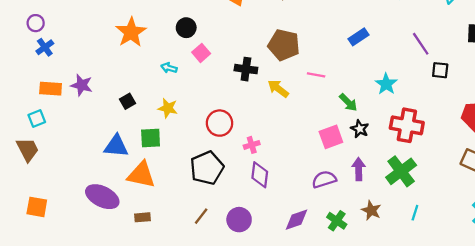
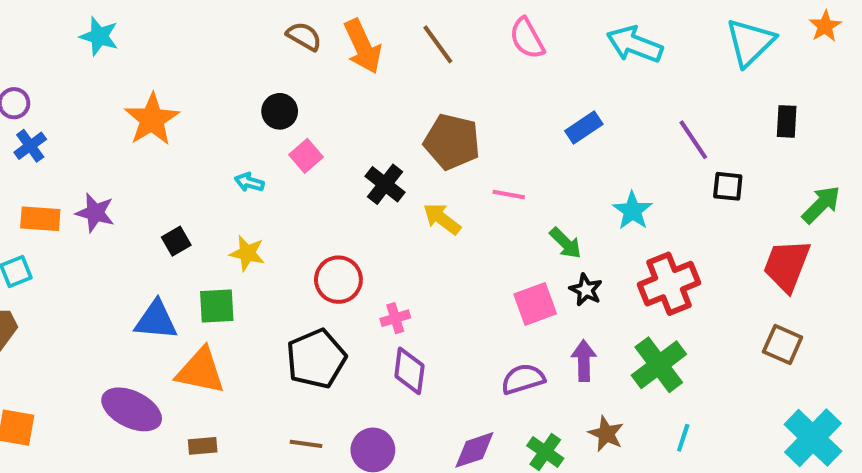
orange star: (131, 32) -> (152, 119), moved
black cross: (246, 69) -> (385, 184), turned 30
red cross: (407, 125) -> (669, 284), turned -32
brown line: (201, 216) -> (306, 444), turned 60

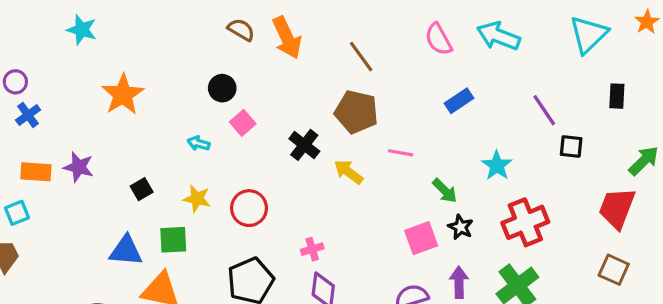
pink semicircle: (527, 38) -> (438, 39), moved
brown line: (438, 44) -> (361, 57), moved
red circle: (338, 280) -> (249, 208), moved

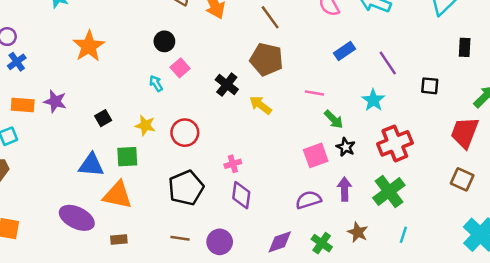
purple line: (544, 110) -> (388, 63), moved
cyan arrow: (199, 143) -> (156, 83), moved, turned 42
pink line: (401, 153) -> (314, 93), moved

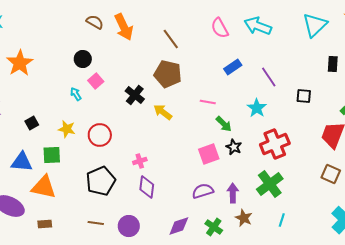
purple arrow: (345, 189) -> (233, 193), moved

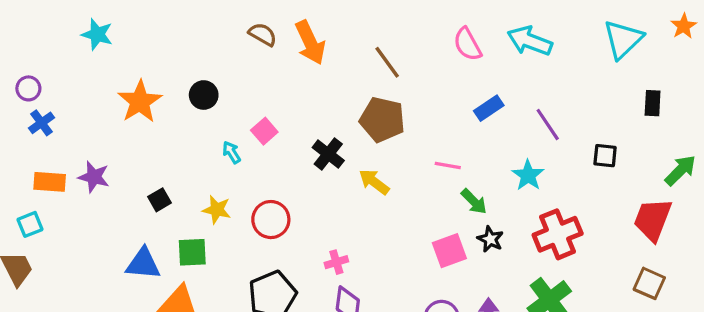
black circle: (83, 59) -> (204, 95), moved

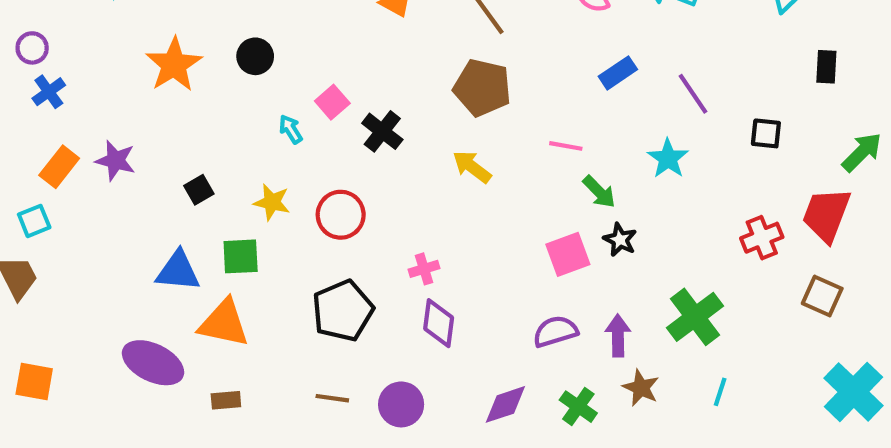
black cross: (328, 154) -> (382, 131), moved
orange rectangle: (50, 182) -> (59, 167), turned -56
red cross: (558, 234) -> (762, 238), moved, size x0.7

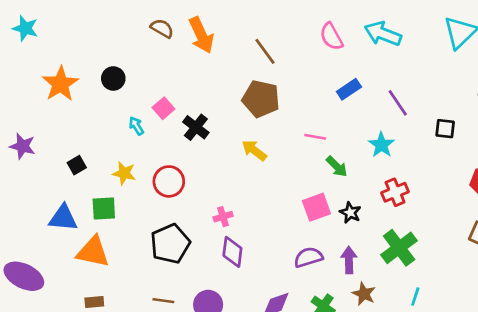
red cross: (762, 238) -> (395, 192), moved
black star: (620, 240) -> (350, 213), moved
purple ellipse: (153, 363) -> (24, 276), moved

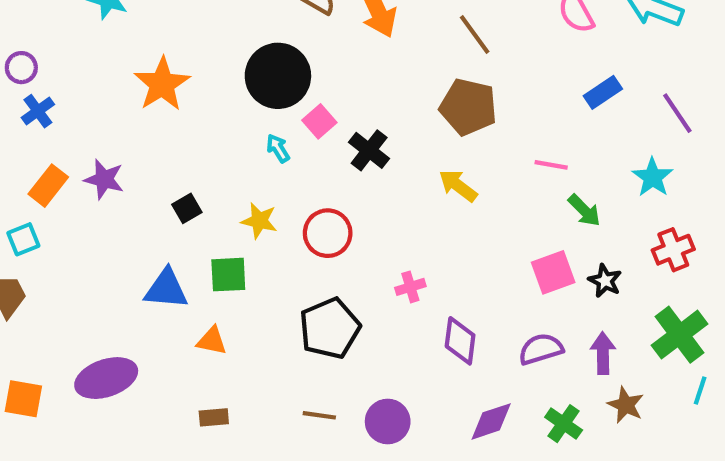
black circle: (113, 78) -> (278, 76), moved, size x1.8
orange triangle: (93, 252) -> (212, 341), size x0.6
purple diamond: (232, 252) -> (460, 341), moved
purple ellipse: (24, 276) -> (106, 378), turned -45
cyan line: (415, 297) -> (700, 390), moved

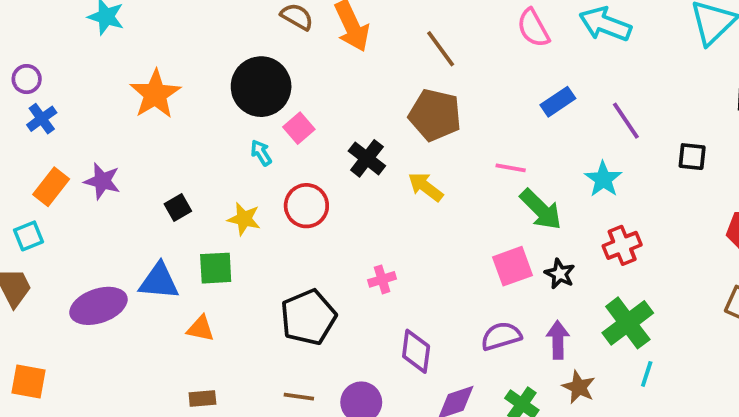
black cross: (369, 150) -> (367, 158), moved
green arrow: (584, 210) -> (541, 209), size x1.4
red circle: (328, 233) -> (306, 206), moved
purple diamond: (460, 341) -> (416, 351), moved
purple ellipse: (106, 378) -> (98, 306), moved

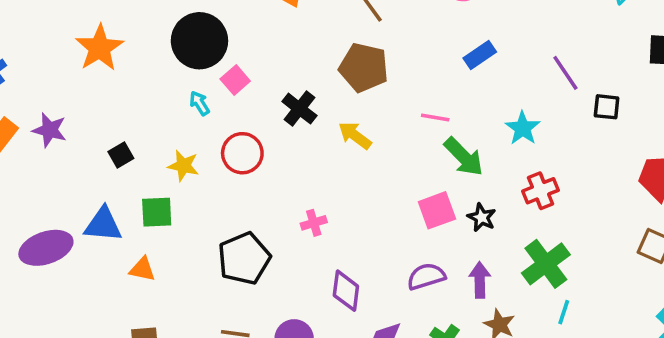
purple line: (626, 121) -> (565, 73), moved

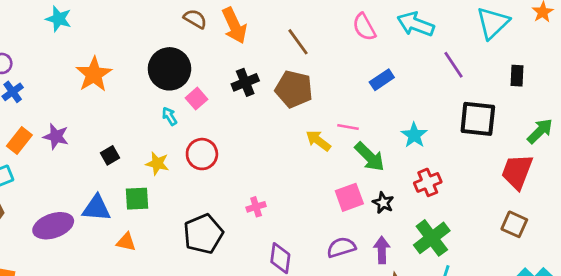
purple line: (565, 73) -> (453, 65), moved
black square: (607, 107) -> (478, 119), size x1.8
black cross: (299, 109) -> (245, 82), moved, turned 30
yellow arrow: (355, 135) -> (318, 141), moved

